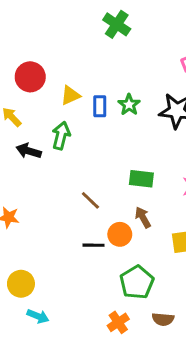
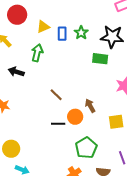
black arrow: (29, 151) -> (16, 72), moved
green rectangle: (141, 179) -> (100, 59), moved

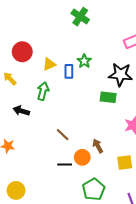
green star: (81, 33) -> (84, 61), moved

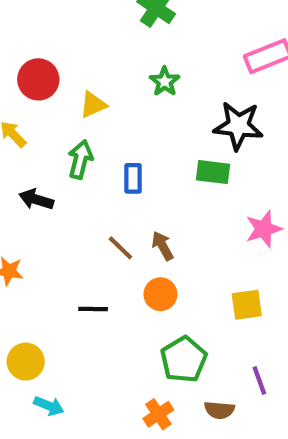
green star: (84, 61) -> (165, 82), moved
blue rectangle: (69, 71) -> (133, 178), moved
brown arrow: (98, 146) -> (163, 246), moved
black line: (65, 165) -> (93, 309), moved

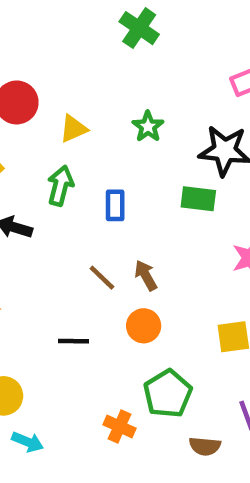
green star: (165, 82) -> (148, 127), moved
orange cross: (158, 414) -> (120, 427), moved, turned -32

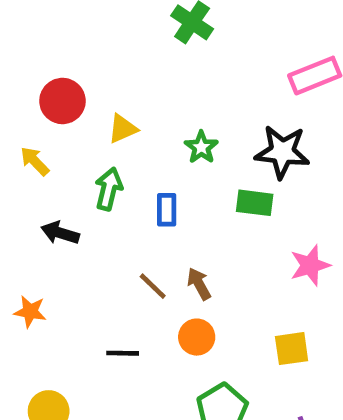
green star: (148, 127) -> (201, 147), moved

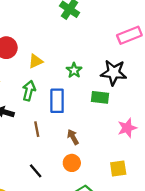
blue rectangle: (167, 210) -> (57, 101), size x1.5
brown line: (153, 286) -> (37, 129), moved, turned 35
black line: (123, 353) -> (36, 171), turned 49

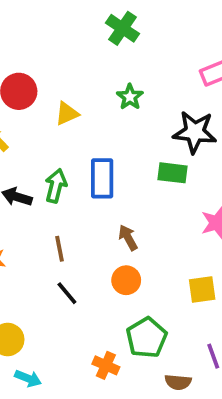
green star: (74, 70) -> (130, 97), moved
green arrow: (29, 91) -> (56, 186), moved
brown line: (37, 129) -> (60, 249), moved

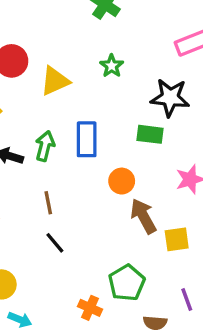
yellow triangle: (67, 114) -> (55, 81), size x1.4
brown arrow: (128, 238) -> (143, 216), moved, size x1.5
orange circle: (126, 280) -> (122, 181), moved

